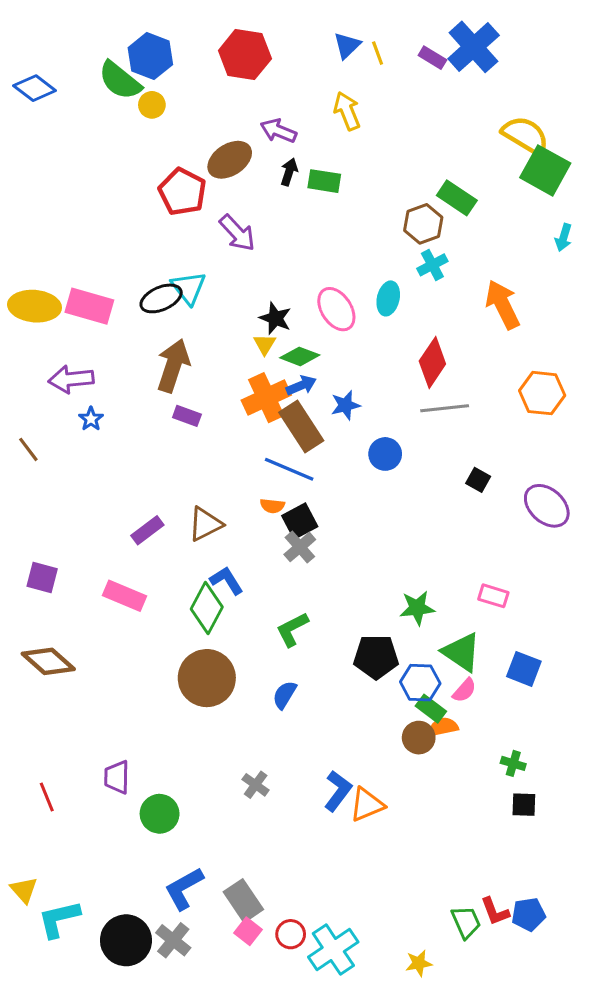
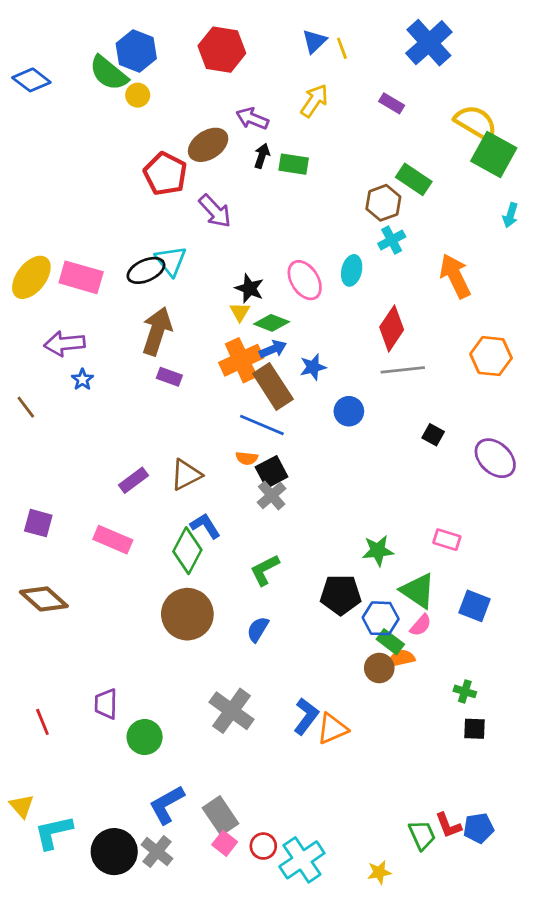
purple rectangle: (432, 58) -> (392, 103), moved
yellow arrow: (347, 111) -> (314, 101), turned 56
yellow ellipse: (35, 306) -> (31, 277), turned -57
gray cross: (256, 785) -> (232, 711), size x1.8

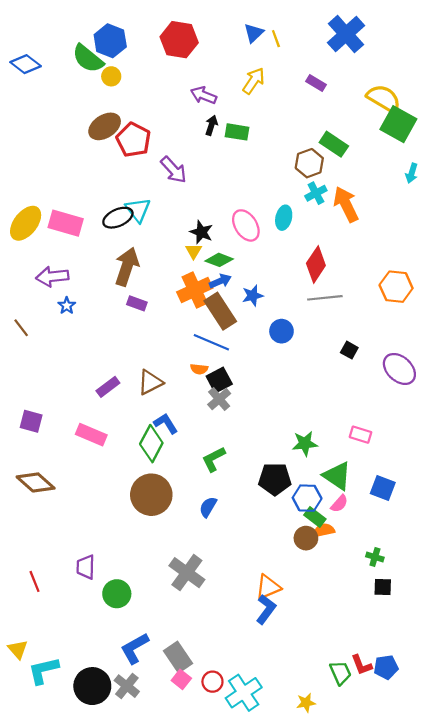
brown ellipse: (208, 145) -> (105, 126), moved
orange arrow: (455, 276) -> (346, 204), moved
blue L-shape: (306, 716) -> (266, 609), moved

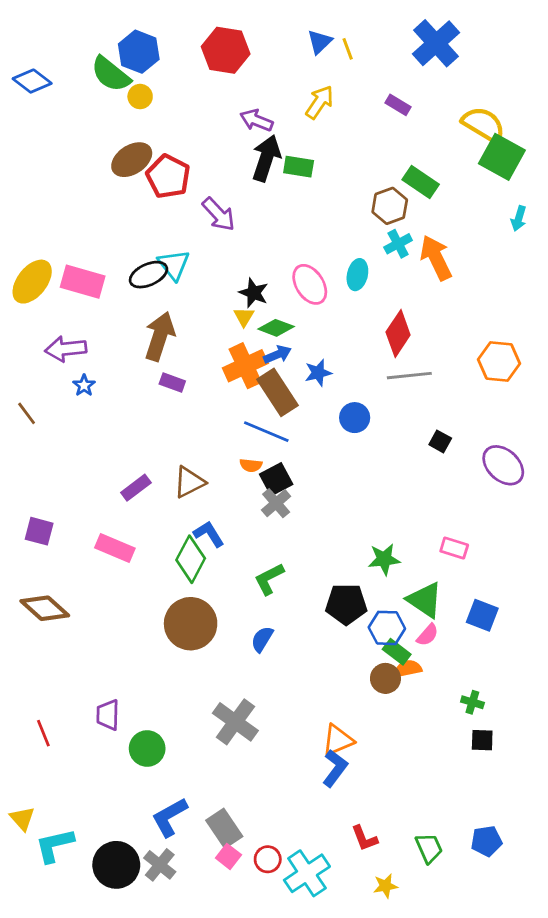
black arrow: (211, 125) -> (266, 158), size x1.8
red L-shape: (362, 665) -> (364, 838), moved

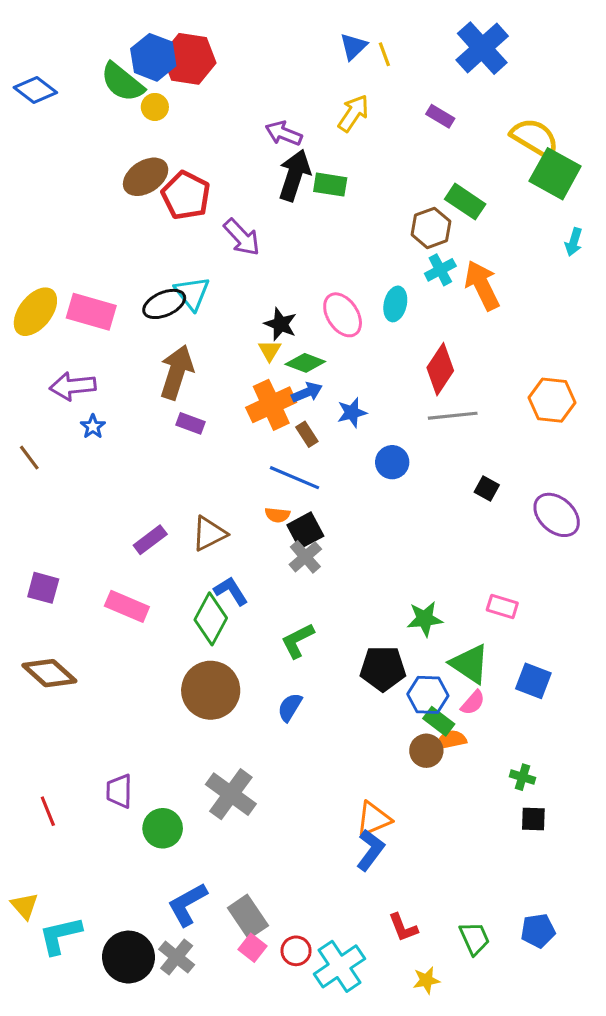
red hexagon: (226, 50) -> (189, 59), moved
brown rectangle: (278, 392) -> (307, 434), size x0.5
gray cross: (235, 722) -> (231, 794), moved

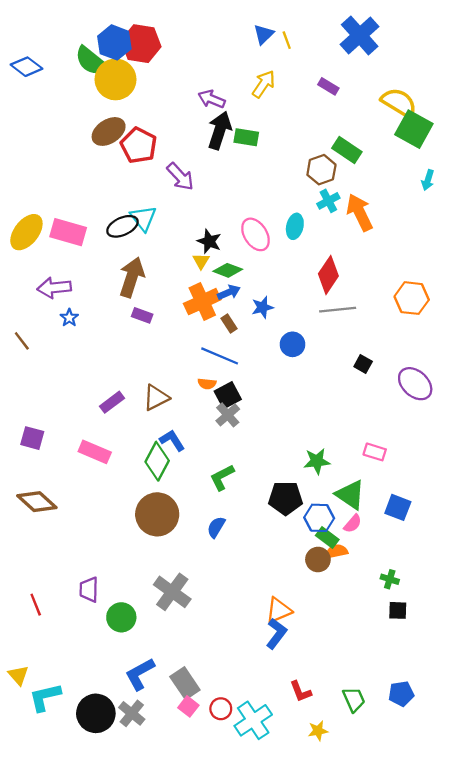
yellow circle: (155, 107) -> (116, 79), size x2.0

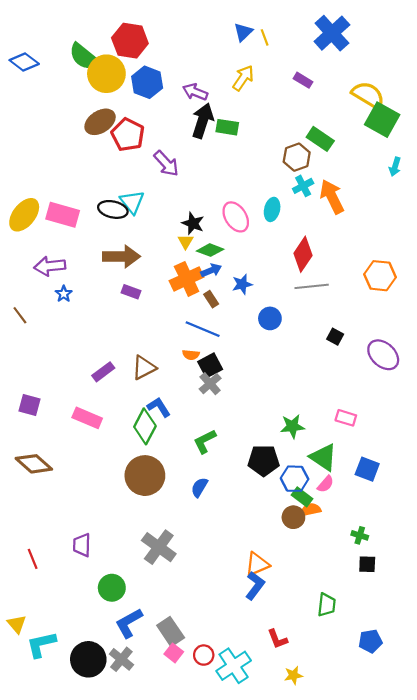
blue hexagon: (114, 42) -> (147, 82), moved
black ellipse: (122, 226) -> (113, 209), turned 36
brown arrow: (132, 277) -> (121, 256), turned 72
green circle: (121, 617) -> (112, 588), moved
green trapezoid: (354, 699) -> (327, 605), moved, turned 30

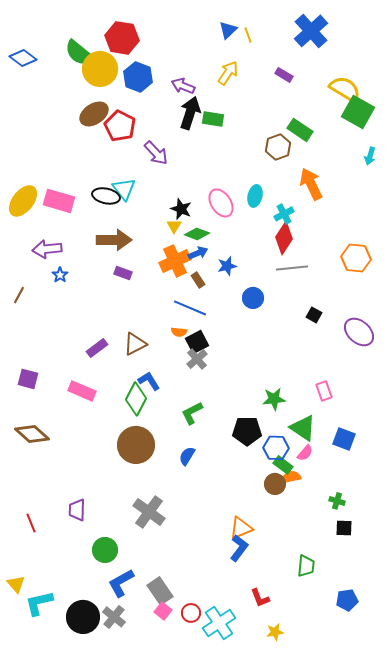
cyan cross: (303, 186) -> (284, 214), moved
brown line: (20, 315) -> (19, 295), turned 66
pink rectangle: (346, 418) -> (324, 391), turned 54

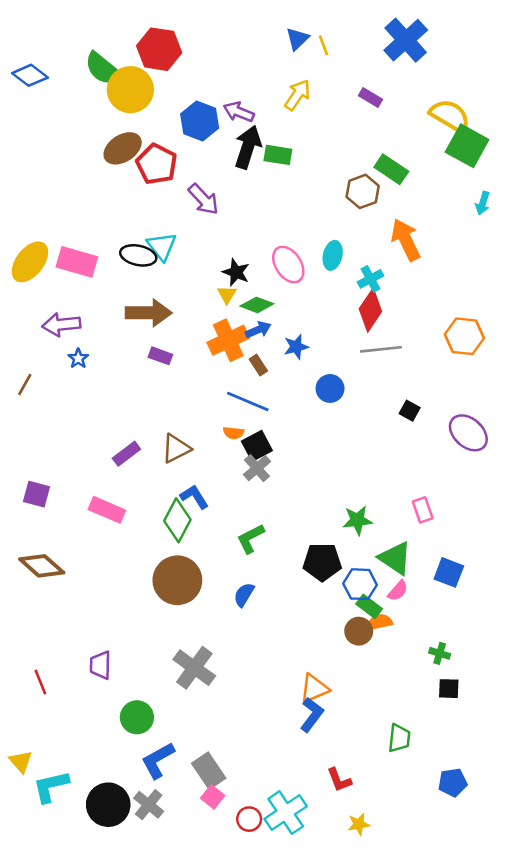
blue hexagon: (138, 77) -> (200, 121), moved
red circle: (191, 613) -> (249, 819), moved

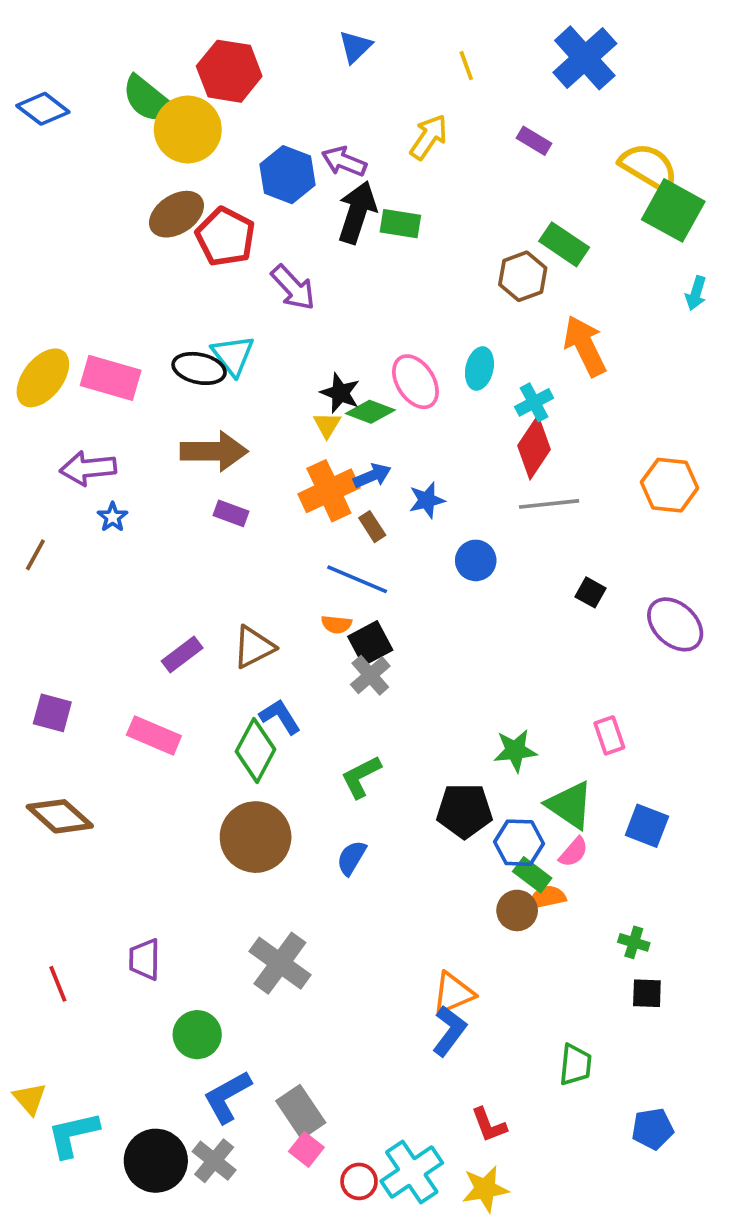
blue triangle: (297, 39) -> (355, 47), moved
green diamond: (257, 305) -> (370, 412), moved
yellow star: (359, 824) -> (485, 1189), moved, size x1.4

